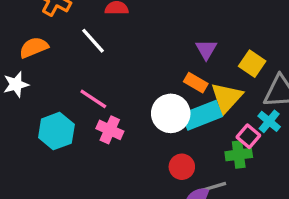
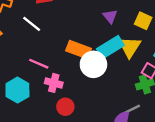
orange rectangle: (196, 83) -> (79, 50), moved, size x1.5
cyan rectangle: (202, 115) -> (110, 47), moved
red circle: (182, 167) -> (65, 107), moved

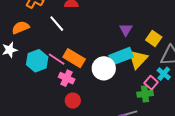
orange rectangle: (79, 50) -> (74, 58), moved
cyan hexagon: (17, 90) -> (37, 61), moved

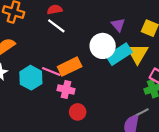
white line: (57, 24) -> (56, 26), moved
orange rectangle: (74, 58) -> (70, 67), turned -45
white circle: (104, 68) -> (103, 46), moved

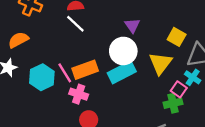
purple triangle: (118, 25) -> (132, 25), moved
cyan rectangle: (119, 54) -> (122, 72), moved
pink line: (51, 72) -> (65, 73), turned 30

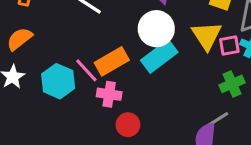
pink square: (179, 89) -> (229, 46), moved, turned -35

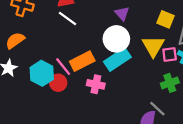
pink cross: (109, 94) -> (96, 84), moved
gray line: (217, 120) -> (157, 109), turned 72
red circle: (128, 125) -> (58, 83), moved

